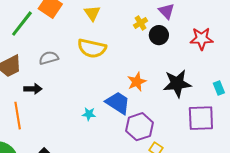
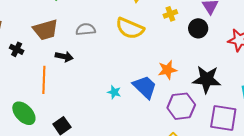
yellow cross: (141, 23) -> (170, 14), moved
purple hexagon: (140, 127) -> (181, 106), moved

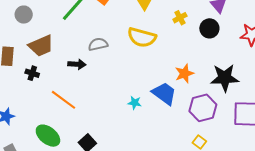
brown trapezoid: (45, 30) -> (41, 46), moved
black arrow: (64, 57) -> (77, 64), moved
orange line: (44, 80) -> (63, 100), turned -48

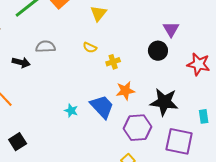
yellow cross: (180, 18) -> (113, 62), moved
yellow semicircle: (142, 37) -> (90, 48), size x0.5

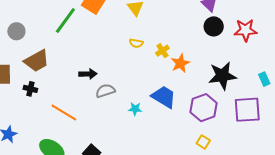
gray semicircle: (46, 47) -> (105, 91), moved
black circle: (158, 51) -> (214, 26), moved
black arrow: (21, 62) -> (88, 74), moved
orange star: (125, 91) -> (180, 63), moved

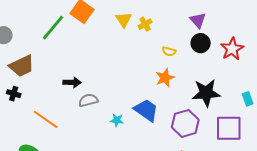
red star: (245, 30) -> (232, 49), turned -30
yellow semicircle: (136, 43) -> (169, 51), moved
yellow cross: (162, 51) -> (145, 24), moved

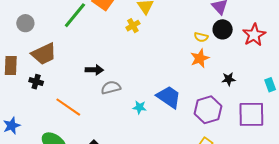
yellow cross: (145, 24) -> (133, 26), moved
yellow semicircle: (169, 51) -> (201, 37), moved
orange star: (165, 78) -> (200, 58), moved
black star: (206, 93) -> (229, 79), size x0.5

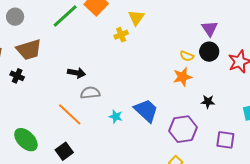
orange line: (68, 107) -> (70, 114), moved
purple square: (251, 114) -> (225, 140), size x0.7

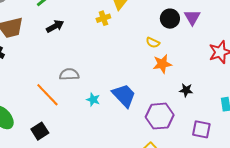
black circle: (209, 52) -> (170, 19), moved
yellow semicircle: (187, 56) -> (153, 43), moved
black arrow: (76, 73) -> (55, 26), moved, turned -42

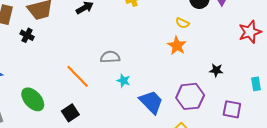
orange star: (162, 64) -> (177, 46), moved, turned -30
gray semicircle: (69, 74) -> (110, 57), moved
blue trapezoid: (124, 95) -> (151, 102), moved

